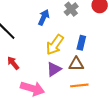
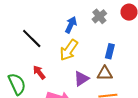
yellow arrow: (55, 45) -> (69, 50), moved

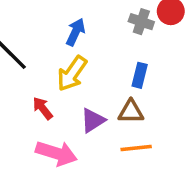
gray cross: (99, 16) -> (141, 22), moved, turned -32
red arrow: (39, 72) -> (43, 108), moved

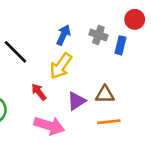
gray cross: (141, 22) -> (98, 35), moved
blue rectangle: (140, 75) -> (120, 45), moved

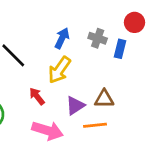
orange line: (109, 122) -> (95, 125), moved

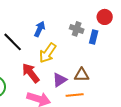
blue arrow: (62, 38) -> (40, 29), moved
red arrow: (37, 96) -> (31, 73), size x1.5

